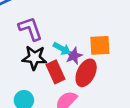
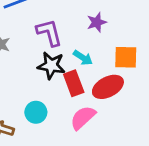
purple star: (74, 56) -> (97, 22), moved
red ellipse: (86, 73) -> (108, 87), turned 32

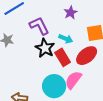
black star: (51, 65) -> (45, 48), turned 30
cyan circle: (36, 112) -> (54, 86), moved, size x1.5

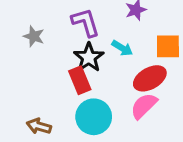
red rectangle: (63, 57) -> (80, 80), moved
pink semicircle: (73, 80) -> (144, 106), moved

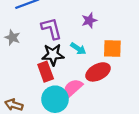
black star: (89, 57) -> (53, 55), turned 30
pink semicircle: (144, 106) -> (72, 88), moved

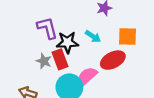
purple L-shape: (51, 28) -> (47, 28), moved
gray star: (12, 38) -> (44, 61), moved

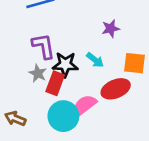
red rectangle: (60, 59) -> (55, 83), turned 36
gray star: (44, 61) -> (38, 73), moved

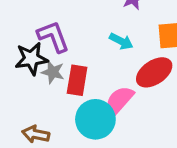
black star: (65, 65) -> (31, 59), moved

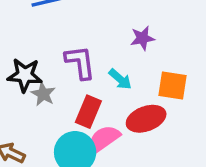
purple L-shape: (53, 37) -> (80, 62), moved
red rectangle: (77, 80) -> (88, 112), moved

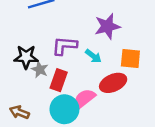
purple star: (142, 38) -> (107, 26), size x1.5
purple L-shape: (80, 62) -> (64, 46), turned -75
red rectangle: (88, 112) -> (59, 80), moved

